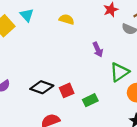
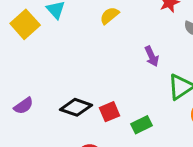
yellow semicircle: (67, 19) -> (109, 16), turned -56

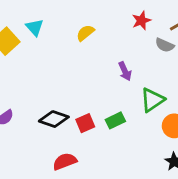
green rectangle: (142, 125) -> (115, 120), moved

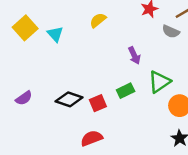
cyan triangle: (35, 27) -> (55, 34), moved
green rectangle: (115, 120) -> (126, 91), moved
red semicircle: (65, 161) -> (92, 138), moved

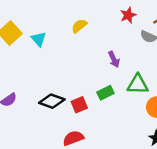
green triangle: (159, 82) -> (138, 84), turned 35

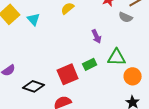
black diamond: (52, 101) -> (34, 86), moved
red square: (79, 105) -> (68, 74), size x1.5

